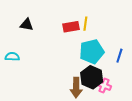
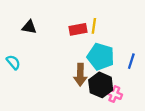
cyan pentagon: (92, 51) -> (101, 57), turned 30
cyan semicircle: (12, 57) -> (13, 62), turned 48
brown arrow: (76, 88) -> (80, 75), moved

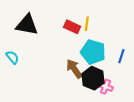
black triangle: (29, 27) -> (27, 25), size x1.6
red rectangle: (78, 29) -> (72, 27), turned 35
brown arrow: (80, 75) -> (74, 69), turned 144

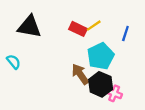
yellow line: (87, 24) -> (94, 26), turned 48
cyan pentagon: (93, 52) -> (101, 56), turned 30
blue line: (121, 56) -> (125, 33), moved

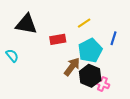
red rectangle: (78, 29) -> (58, 39), moved, turned -35
blue line: (125, 33) -> (114, 38), moved
brown arrow: (80, 74) -> (72, 67), turned 72

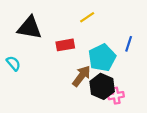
yellow line: (84, 23) -> (87, 17), moved
pink cross: (102, 84) -> (116, 96), turned -32

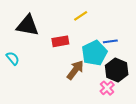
blue line: (129, 44) -> (110, 41), moved, turned 64
black hexagon: (102, 86) -> (117, 70), moved
pink cross: (116, 96) -> (107, 88), turned -32

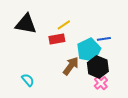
yellow line: (81, 16) -> (64, 25), moved
cyan semicircle: (13, 58) -> (28, 80), moved
black hexagon: (117, 70) -> (98, 67), moved

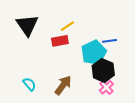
black triangle: (26, 24) -> (27, 25), turned 45
brown arrow: (71, 66) -> (63, 85), moved

